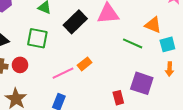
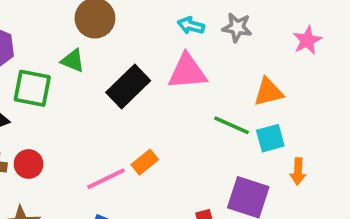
orange triangle: (153, 25) -> (268, 92), turned -36
green square: (37, 38) -> (32, 88), moved
cyan square: (167, 44) -> (270, 138), moved

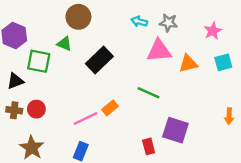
pink triangle: (187, 72) -> (159, 51), moved
green line: (232, 125) -> (149, 93), moved
cyan square: (270, 138) -> (223, 62), moved
orange arrow: (298, 171) -> (229, 116), moved

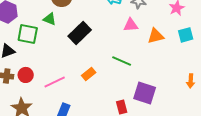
pink triangle: (159, 51) -> (131, 25), size x0.7
pink line: (85, 118) -> (55, 82), moved

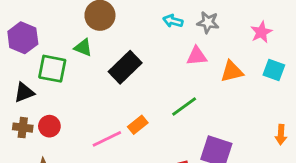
cyan square: (186, 35) -> (274, 70), turned 35
green line: (122, 61) -> (184, 107), turned -60
pink line: (55, 82) -> (107, 139), moved

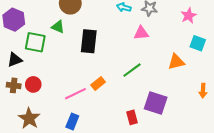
black rectangle: (125, 67) -> (89, 41), turned -40
orange triangle: (232, 71) -> (176, 62), moved

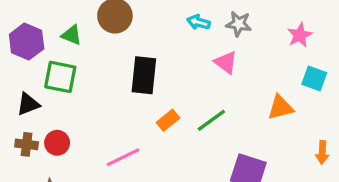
green triangle: (58, 27) -> (72, 35), moved
pink triangle: (141, 33) -> (226, 62), turned 42
orange rectangle: (98, 83) -> (168, 120), moved

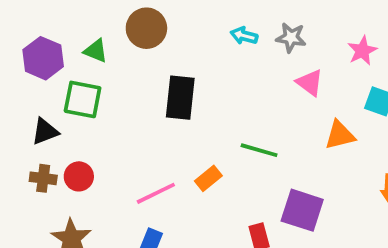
pink triangle: (226, 62) -> (310, 83), moved
orange rectangle: (168, 120) -> (208, 178), moved
green line: (211, 120) -> (259, 150), turned 52

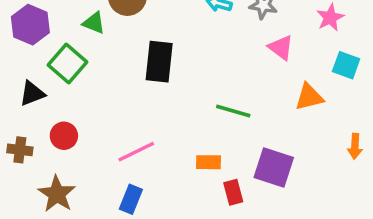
green triangle: (96, 51) -> (94, 23), moved
green square: (83, 99) -> (67, 63), turned 30
brown cross: (43, 178) -> (20, 150), moved
orange rectangle: (208, 178) -> (209, 162), moved, turned 40

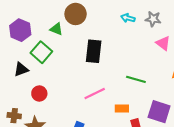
brown cross: (20, 150) -> (14, 116), moved
pink line: (136, 152) -> (95, 93), moved

